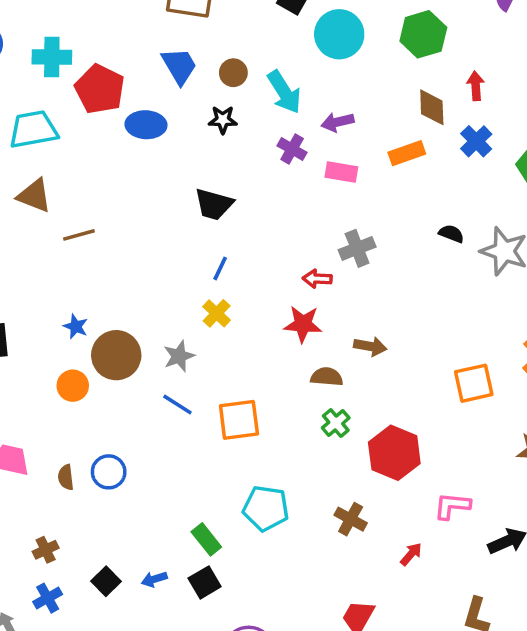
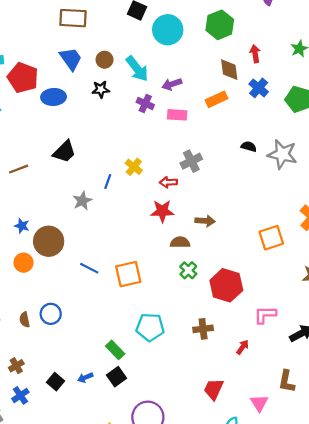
black trapezoid: (214, 204) -> (64, 152), moved, turned -55
yellow cross: (217, 313) -> (134, 167), moved
gray star: (179, 356) -> (82, 201), moved
brown cross: (351, 519) -> (203, 329), turned -30

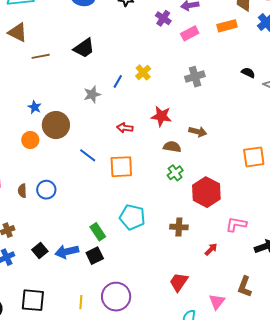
pink rectangle: (177, 115) -> (190, 33), turned -42
red arrow: (168, 182) -> (125, 128), moved
blue arrow: (85, 378) -> (67, 252), size x1.6

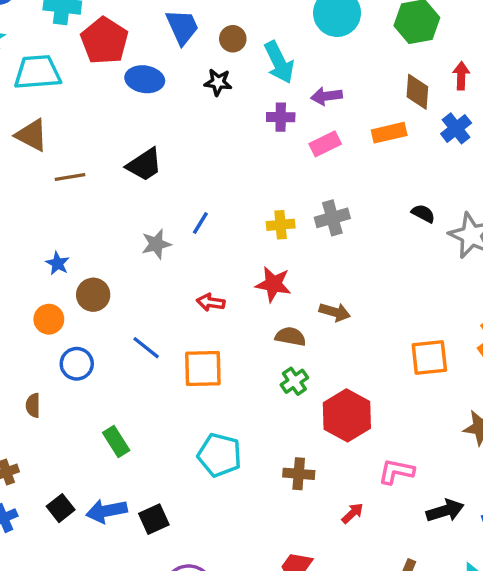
purple cross: (163, 18) -> (281, 117), turned -35
yellow cross: (143, 72) -> (281, 225), moved, turned 35
brown circle: (56, 125) -> (93, 295), size x0.7
blue circle: (46, 190) -> (77, 364), moved
green rectangle: (98, 232) -> (116, 442), moved

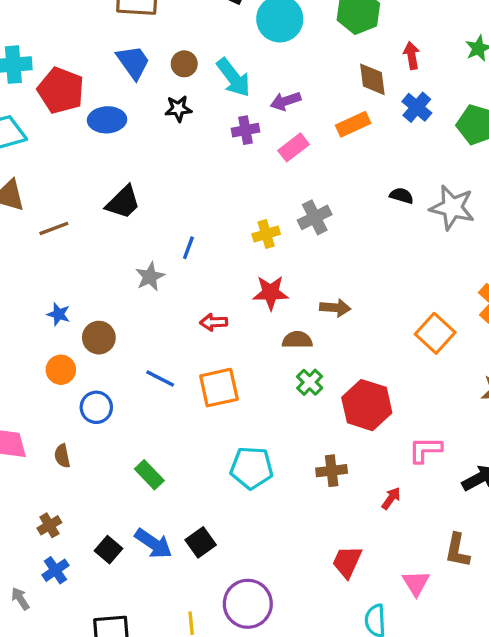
orange square: (429, 357) -> (435, 333), turned -30
blue arrow: (107, 511) -> (153, 544), turned -123

